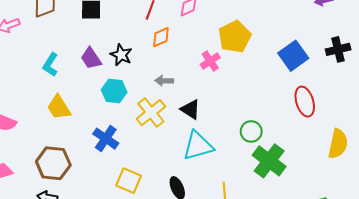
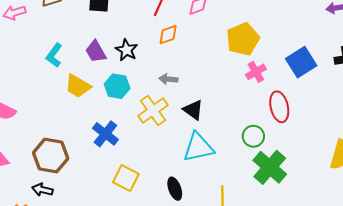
pink cross: (210, 61) -> (256, 72), moved
red ellipse: (305, 102) -> (279, 107), moved
yellow trapezoid: (59, 107) -> (78, 86), moved, turned -32

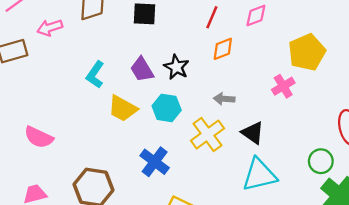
pink cross: (256, 72) -> (283, 86), moved

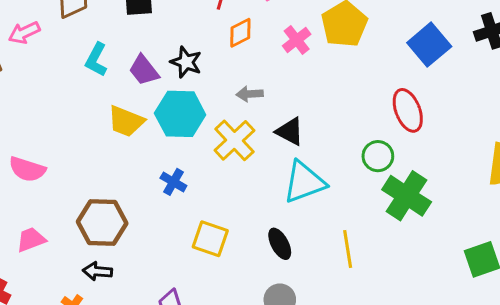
cyan L-shape: (95, 75) -> (96, 60), moved
pink cross: (283, 86) -> (297, 40), moved
cyan hexagon: (167, 108) -> (180, 114), size x1.4
blue cross: (155, 162) -> (173, 182), size x0.7

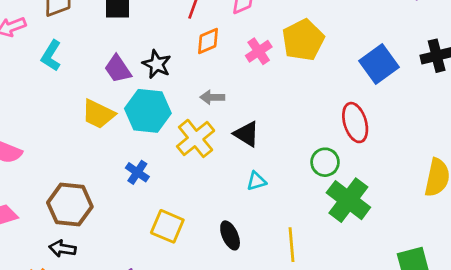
cyan L-shape: (96, 60) -> (51, 56), moved
cyan triangle: (304, 182) -> (256, 181), size x0.5

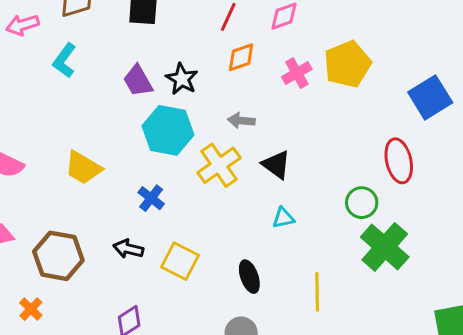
yellow trapezoid: (98, 114) -> (83, 168), moved
brown hexagon: (70, 205) -> (58, 256), moved
black arrow: (62, 249) -> (128, 249), moved

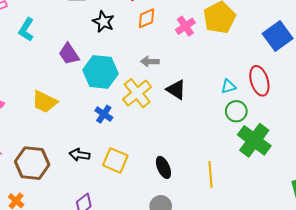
black star: (182, 79) -> (103, 22), moved
purple trapezoid: (138, 81) -> (69, 54), moved
blue cross: (151, 198) -> (104, 114), moved
cyan triangle: (283, 218) -> (229, 86), moved

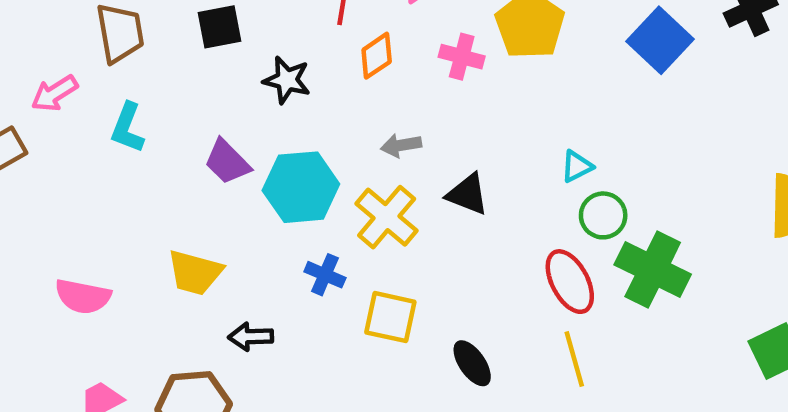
pink cross: (185, 26) -> (462, 57), turned -30
red ellipse: (259, 81) -> (570, 282), moved
black arrow: (79, 155) -> (251, 337), moved
yellow square: (115, 160) -> (390, 317), moved

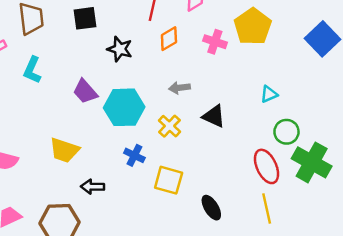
cyan triangle: (577, 166) -> (269, 94), moved
yellow cross: (387, 217) -> (169, 126), size x0.7

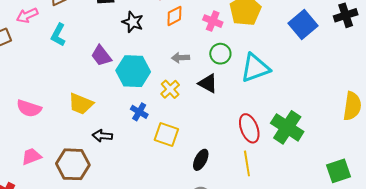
cyan triangle: (269, 94) -> (255, 68), size x2.0
green circle: (286, 132) -> (220, 54), moved
black ellipse: (211, 208) -> (201, 160), turned 55

